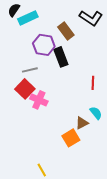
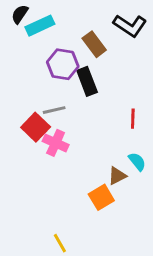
gray line: (30, 70) -> (54, 110), moved

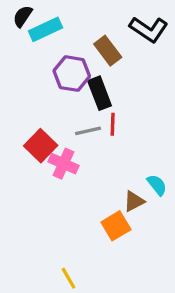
gray line: (54, 110) -> (88, 131), moved
red line: (133, 119) -> (113, 124), moved

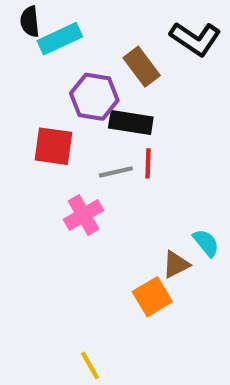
black semicircle: (23, 16) -> (30, 21), turned -40
black rectangle: (100, 93) -> (131, 123), turned -60
red square: (41, 146) -> (53, 146), moved, turned -36
pink cross: (64, 164) -> (84, 215), turned 36

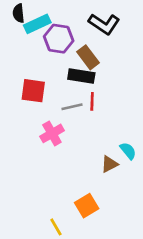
black L-shape: (195, 39) -> (104, 24), moved
brown rectangle: (142, 67) -> (88, 57), moved
purple hexagon: (94, 97) -> (59, 39), moved
orange square: (152, 297) -> (87, 206), moved

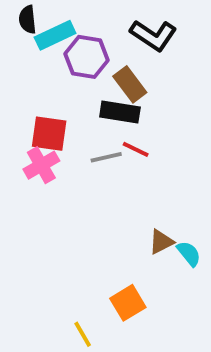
red line: (92, 101) -> (136, 149), turned -66
pink cross: (52, 133) -> (41, 165), moved
cyan semicircle: (128, 151) -> (189, 254), moved

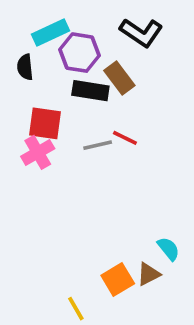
black semicircle: (28, 20) -> (25, 67), moved
black rectangle: (120, 112) -> (90, 91), moved
brown triangle: (161, 242) -> (149, 274), moved
cyan semicircle: (189, 254) -> (168, 249), moved

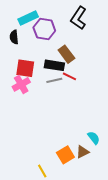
black L-shape: (141, 33) -> (79, 18), turned 90
brown rectangle: (119, 78) -> (66, 54), moved
black rectangle: (90, 91) -> (54, 65), moved

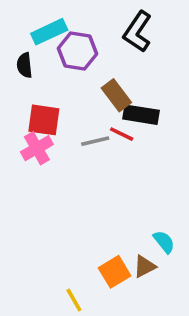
black rectangle: (54, 65) -> (141, 115), moved

